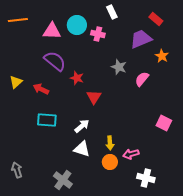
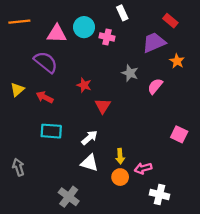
purple semicircle: (55, 61) -> (46, 62), moved
gray arrow: (17, 170) -> (18, 167), moved

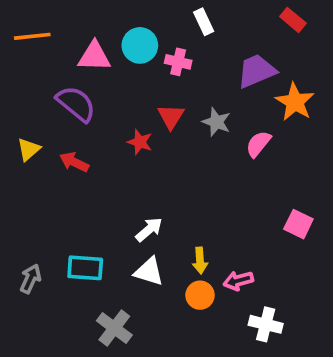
red rectangle: (170, 21) -> (293, 20), moved
orange star: (177, 61) -> (295, 102), size x1.5
red triangle: (103, 106) -> (171, 117), moved
cyan rectangle: (51, 131) -> (85, 268), moved
gray arrow: (18, 167) -> (30, 279), turned 42

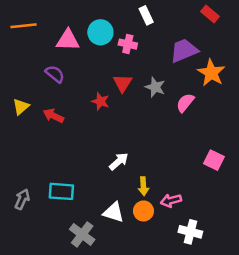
purple semicircle: (76, 104) -> (55, 74), size x0.7
white arrow: (149, 230) -> (119, 161), moved
white triangle: (149, 271) -> (113, 212), moved

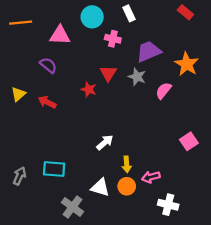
cyan circle: (100, 32) -> (92, 17), moved
purple trapezoid: (184, 51) -> (149, 51), moved
pink square: (214, 160) -> (189, 141), turned 30

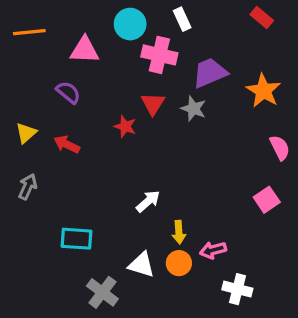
pink cross: (113, 39) -> (159, 55), size x1.5
pink semicircle: (164, 91) -> (280, 148), moved, turned 114
gray arrow: (20, 176) -> (28, 187), moved

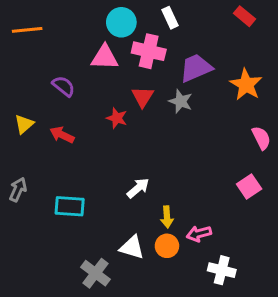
pink triangle: (85, 50) -> (105, 57), moved
gray arrow: (28, 187) -> (18, 190), moved
cyan rectangle: (76, 239) -> (70, 206), moved

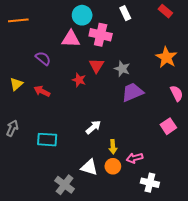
white rectangle: (170, 18) -> (125, 13), moved
purple trapezoid: (196, 68) -> (132, 92), moved

